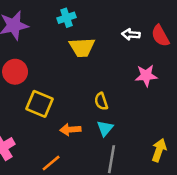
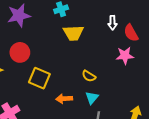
white arrow: (131, 34) -> (112, 23), turned -96
red semicircle: (160, 36) -> (131, 33), moved
yellow semicircle: (101, 101) -> (89, 76), turned -40

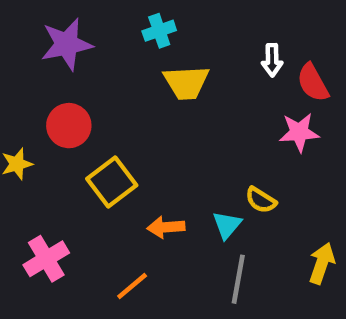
yellow semicircle: (89, 76) -> (261, 200), moved
yellow square: (39, 78) -> (112, 182), turned 30

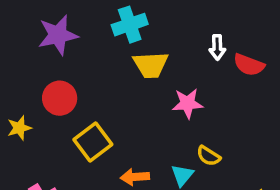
cyan cross: (159, 31) -> (130, 25), size x1.4
red semicircle: (313, 83) -> (249, 65), turned -40
pink star: (299, 132) -> (188, 103), moved

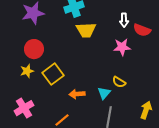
pink star: (188, 103) -> (122, 47), moved
yellow star: (19, 128) -> (27, 71), moved

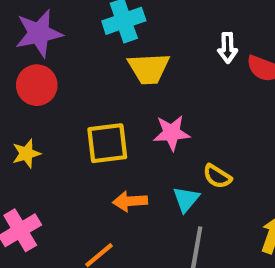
pink star: (122, 47) -> (172, 133), moved
red circle: (34, 49) -> (37, 85), moved
yellow square: (53, 74) -> (107, 143), moved, turned 30

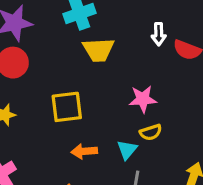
pink star: (172, 133) -> (143, 99), moved
yellow semicircle: (217, 176) -> (151, 132), turned -50

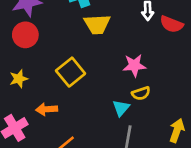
yellow square: (67, 107) -> (71, 72), turned -32
orange arrow: (84, 151) -> (47, 109), moved

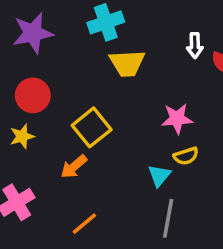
red circle: (25, 35) -> (33, 95), moved
orange arrow: (47, 109) -> (74, 167), moved, turned -36

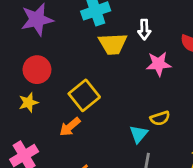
white arrow: (195, 46) -> (144, 30), moved
pink star: (177, 119) -> (159, 64), moved

